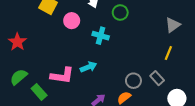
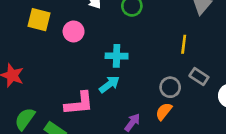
cyan cross: (101, 36) -> (117, 56), moved
yellow line: (168, 53) -> (184, 44), moved

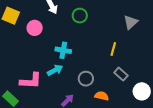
gray circle: (170, 87) -> (86, 79), moved
orange semicircle: (164, 111) -> (102, 96), moved, turned 56

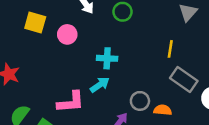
gray rectangle: (121, 74) -> (184, 79), size x1.5
gray circle: (86, 79) -> (140, 101), moved

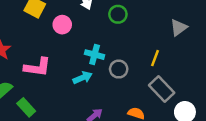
gray circle: (140, 101) -> (119, 69), moved
pink L-shape: (71, 102) -> (37, 67), moved

